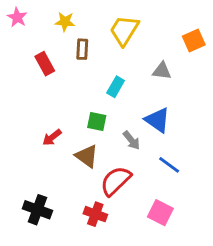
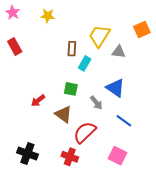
yellow trapezoid: (124, 30) -> (99, 36), moved
brown rectangle: (82, 49) -> (72, 49), moved
red rectangle: (45, 64) -> (15, 46), moved

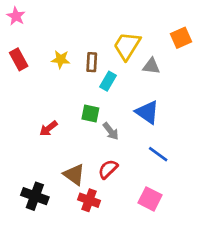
yellow star: (48, 16) -> (61, 59), moved
gray arrow: (96, 103) -> (111, 131), moved
brown triangle: (63, 114) -> (74, 175), moved
red semicircle: (85, 132) -> (108, 169), size x0.7

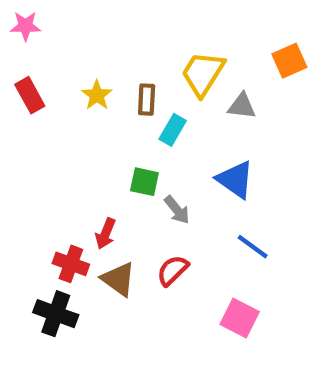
pink star: (16, 16) -> (25, 26), turned -30
yellow star: (61, 59) -> (97, 95), turned 30
red arrow: (48, 128) -> (105, 234), moved, turned -30
red cross: (89, 200) -> (71, 264), moved

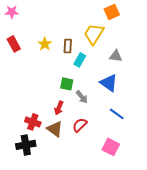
orange square: (289, 61) -> (112, 12), moved
gray triangle: (242, 106) -> (116, 56), moved
red arrow: (105, 234) -> (59, 108), moved
black cross: (56, 314) -> (26, 145), turned -30

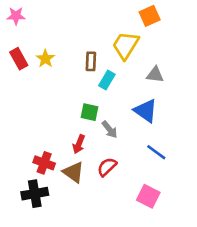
yellow star: (45, 44) -> (45, 59), moved

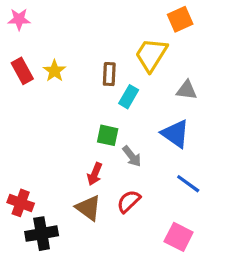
red cross: (44, 163) -> (21, 203), moved

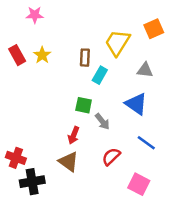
pink star: (19, 19) -> (35, 15), moved
orange square: (180, 19) -> (154, 29), moved
red semicircle: (129, 201) -> (111, 157), moved

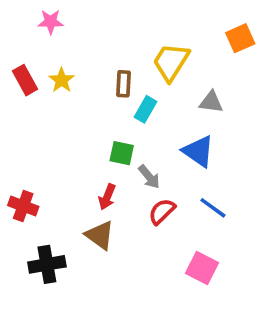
orange square: (154, 29) -> (240, 38), moved
red semicircle: (111, 157) -> (162, 211), moved
red cross: (16, 158) -> (23, 206), moved

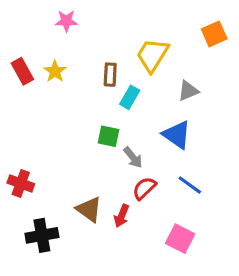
pink star: (51, 22) -> (66, 21), moved
gray triangle: (211, 102) -> (188, 91), turned -30
red arrow: (107, 197) -> (122, 216), moved

